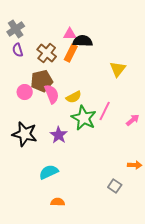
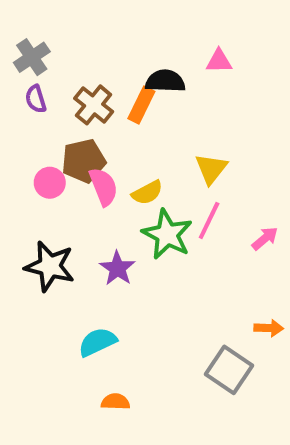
pink triangle: (70, 34) -> (219, 61), moved
yellow triangle: (118, 69) -> (211, 169), moved
gray square: (115, 186) -> (229, 370), size x1.6

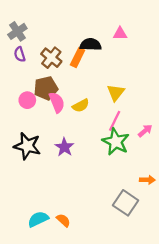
green star: (167, 234) -> (116, 142), moved
cyan semicircle: (98, 342) -> (38, 219), moved
orange semicircle: (115, 402) -> (63, 220), turned 40

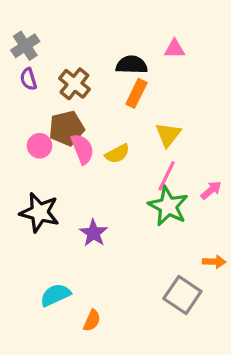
orange rectangle: (77, 58) -> (136, 93), moved
purple star: (64, 147) -> (94, 233), moved
cyan semicircle: (38, 219) -> (55, 295), moved
orange semicircle: (63, 220) -> (92, 320), turned 72

